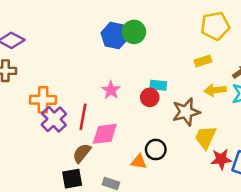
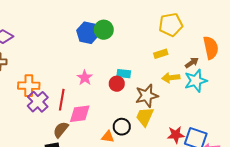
yellow trapezoid: (205, 137) -> (145, 117), moved

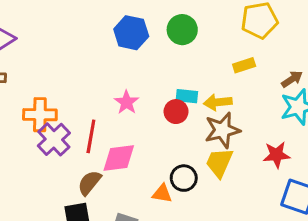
green circle: (104, 30) -> (182, 30), moved
yellow arrow: (171, 78) -> (218, 102), moved
red star: (176, 135) -> (277, 155), moved

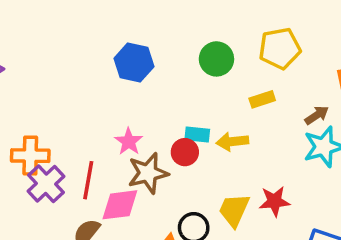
green circle: (182, 30) -> (216, 59), moved
brown star: (222, 130) -> (148, 173), moved
red star: (277, 155) -> (274, 201), moved

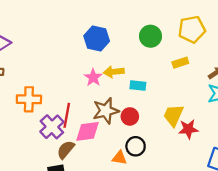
pink star: (129, 142) -> (93, 77), moved
yellow arrow: (232, 142) -> (114, 72), moved
red circle: (185, 152) -> (130, 116), moved
purple cross: (46, 184) -> (52, 127), moved
yellow trapezoid: (234, 210) -> (173, 115), moved

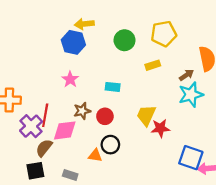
yellow arrow: (114, 72) -> (84, 24), moved
brown star: (106, 111) -> (82, 111), size x0.7

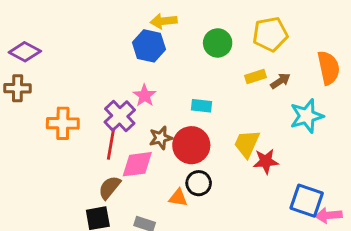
brown arrow: (186, 75) -> (280, 81), moved
red circle: (105, 116) -> (191, 145), size x1.6
purple cross: (31, 126) -> (120, 116), moved

